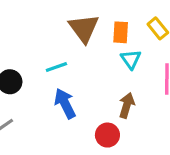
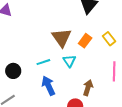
orange rectangle: (121, 32) -> (85, 41), turned 32
cyan triangle: (131, 59) -> (69, 61), moved

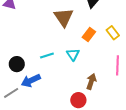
brown triangle: (61, 38) -> (64, 17), moved
blue arrow: (48, 86) -> (31, 81), moved, turned -90

